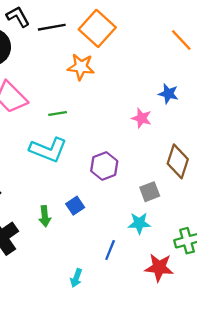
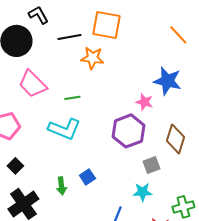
black line: (52, 27) -> (69, 37), moved
orange square: (97, 28) -> (106, 25), turned -32
blue star: (168, 94) -> (167, 81), size x1.6
purple hexagon: (104, 166) -> (128, 131), moved, size x1.4

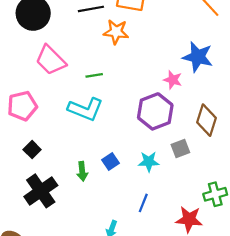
cyan star: (142, 192) -> (149, 162), moved

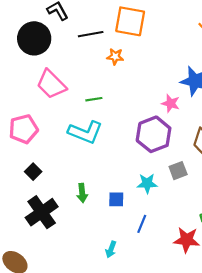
orange star: (116, 32) -> (115, 57), size x0.7
blue square: (111, 162) -> (116, 199), moved, turned 35

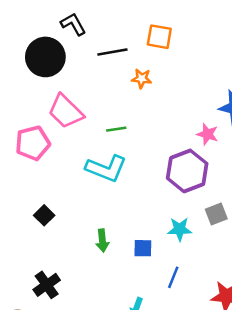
orange square: (130, 21) -> (159, 37), size x0.7
pink pentagon: (24, 129) -> (33, 143), moved
black cross: (42, 212) -> (47, 285), moved, size x0.7

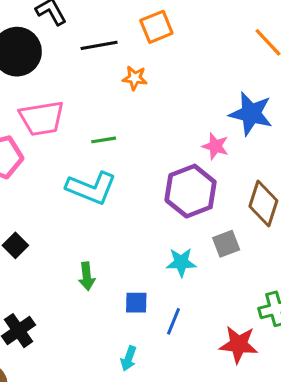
orange square: (159, 37) -> (156, 27), turned -32
pink trapezoid: (66, 111) -> (42, 118), turned -54
blue square: (143, 248) -> (136, 303), moved

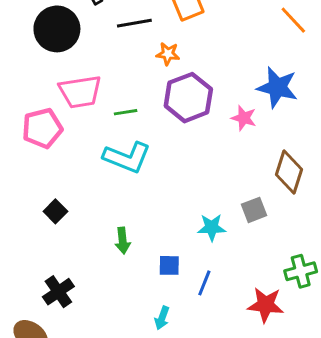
green line: (104, 140) -> (126, 112), moved
purple hexagon: (191, 191) -> (188, 98), moved

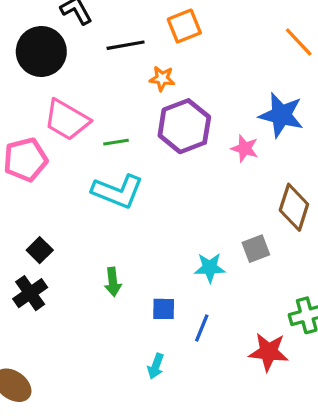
pink trapezoid: (80, 92) -> (67, 120), turned 39
black cross: (58, 292) -> (30, 293), moved

